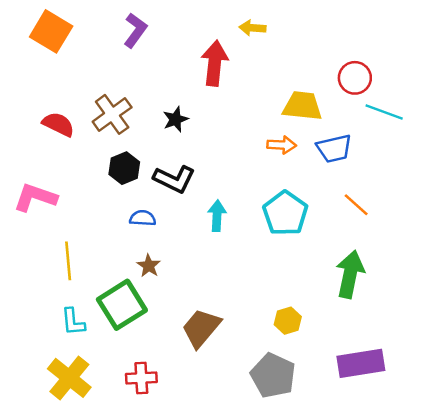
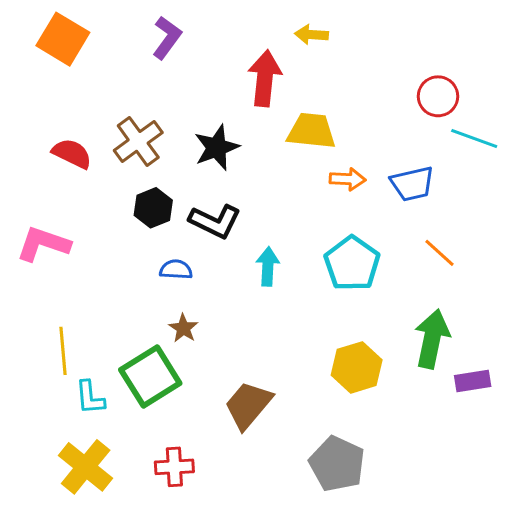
yellow trapezoid: (302, 106) -> (311, 131), moved
black star: (176, 119) -> (217, 148), size x1.4
yellow line: (68, 261) -> (63, 351), moved
yellow hexagon: (288, 321) -> (357, 367), moved, size x1.5
purple rectangle: (361, 363) -> (473, 381), moved, size x0.6

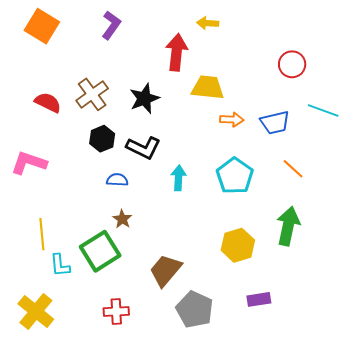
cyan line: (474, 138) -> (323, 111), moved
purple rectangle: (473, 381) -> (259, 299), moved
gray pentagon: (337, 464) -> (195, 309), moved
yellow cross: (86, 467) -> (36, 311), moved

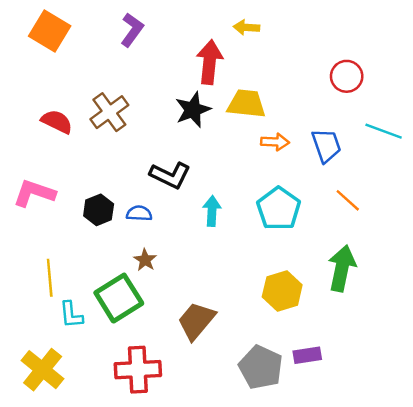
black star: (144, 98) -> (193, 110), moved
blue trapezoid: (275, 123) -> (326, 145), turned -96
black hexagon: (102, 139) -> (99, 210), moved
gray pentagon: (195, 309) -> (261, 367), moved
red cross: (116, 311) -> (138, 370), size x1.5

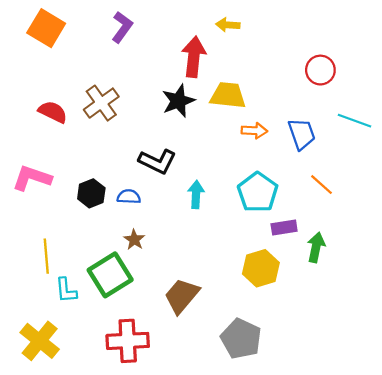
green arrow: (342, 268) -> (316, 247), size x0.7
purple rectangle: (307, 355) -> (284, 227), moved

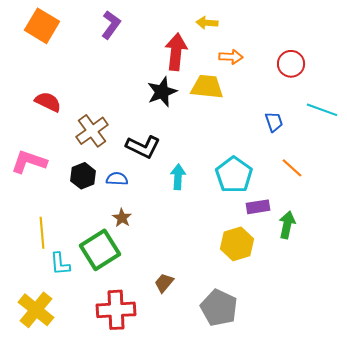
brown cross: (101, 103) -> (92, 131), moved
orange arrow: (254, 131) -> (231, 57), moved
blue trapezoid: (302, 134) -> (274, 122), size x0.7
brown trapezoid: (182, 296) -> (164, 283), moved, size x0.6

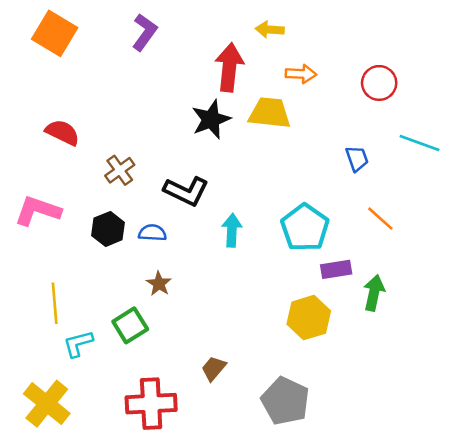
brown cross: (92, 131) -> (120, 170), size x0.7
green square: (100, 250) -> (130, 325), size x0.7
cyan L-shape: (60, 264) -> (78, 344), turned 80

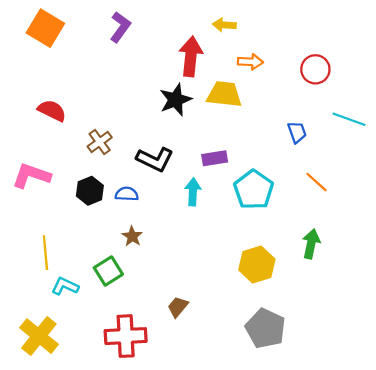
purple rectangle: (336, 269) -> (215, 158), moved
cyan L-shape: (78, 344) -> (65, 286), turned 40
gray pentagon: (285, 401) -> (266, 328), moved

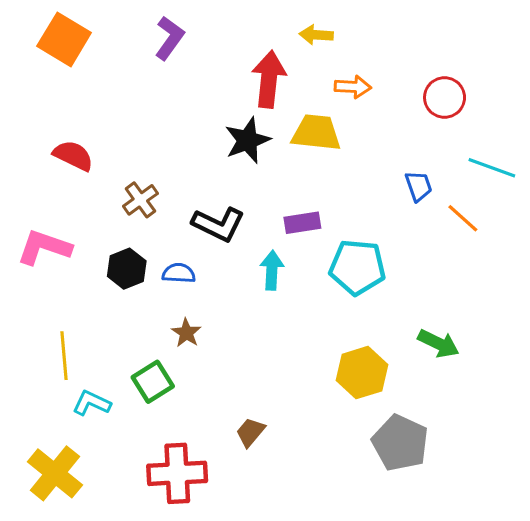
orange line: (316, 182) -> (463, 218), moved
cyan pentagon: (254, 190) -> (357, 267), turned -30
green arrow: (311, 244) -> (438, 343), turned 104
gray pentagon: (266, 328) -> (400, 443), moved

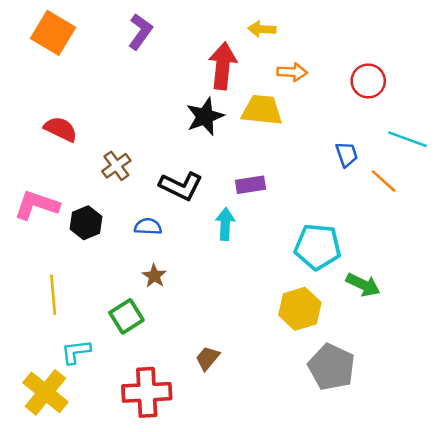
cyan pentagon: (357, 267) -> (318, 247), moved
black hexagon: (127, 269) -> (86, 223), moved
cyan L-shape: (92, 403) -> (76, 352), moved, turned -32

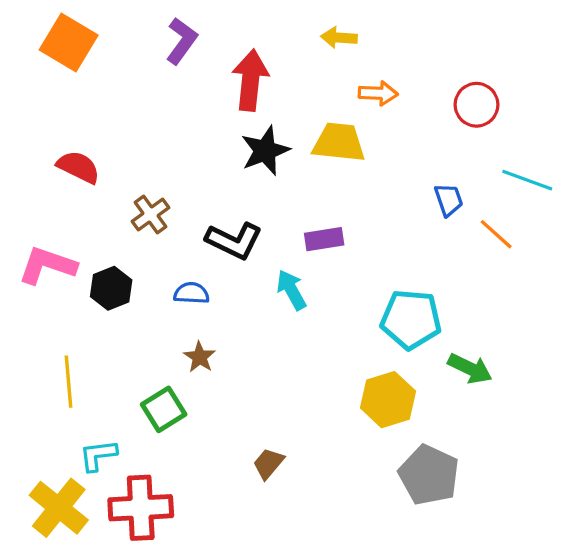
red arrow: (223, 66) -> (250, 80), moved
cyan arrow: (225, 224) -> (291, 290), turned -32
red cross: (147, 392) -> (141, 508), moved

